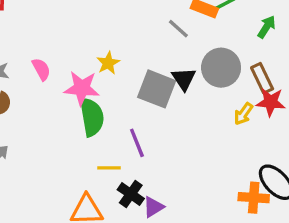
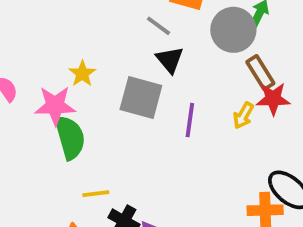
gray circle: (221, 68) -> (233, 30), moved
black triangle: (184, 79) -> (170, 60), moved
purple line: (137, 143) -> (190, 120), moved, turned 36

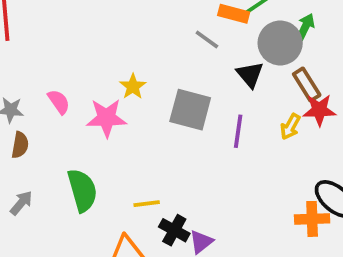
black triangle: (170, 60) -> (250, 75), moved
green semicircle: (70, 137) -> (82, 190), moved

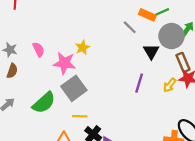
gray square: (190, 110) -> (74, 88), moved, turned 30
green semicircle: (82, 190) -> (44, 103), turned 55

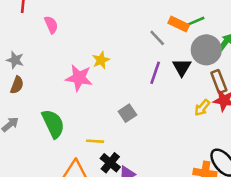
pink semicircle: (38, 49) -> (51, 25), moved
purple line: (139, 83) -> (155, 73), moved
gray square: (74, 88) -> (127, 113), moved, size x0.6
green semicircle: (44, 103) -> (53, 124), turned -75

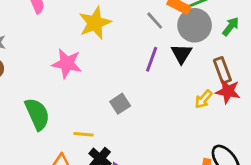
gray circle: (206, 50) -> (195, 25), moved
yellow star: (101, 60) -> (95, 23), moved, size x1.6

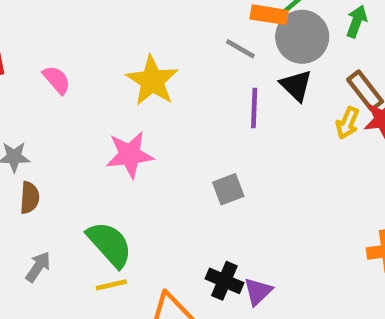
yellow arrow: (203, 99) -> (347, 123), moved
gray square: (120, 104) -> (228, 189), turned 30
yellow line: (83, 134) -> (111, 285), moved

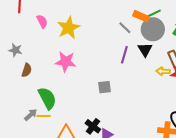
yellow star: (152, 81) -> (69, 28), moved
yellow arrow: (347, 123) -> (163, 71), turned 56
brown semicircle: (30, 198) -> (27, 70), moved
gray arrow: (38, 267) -> (31, 115), moved

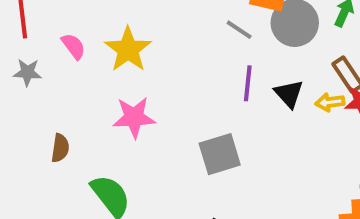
gray star: (15, 50) -> (27, 72), moved
black triangle: (145, 50) -> (289, 94), moved
gray square: (104, 87) -> (220, 154), size x1.5

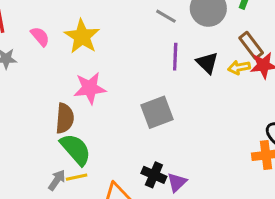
brown semicircle: (60, 148) -> (65, 118), moved, size x1.4

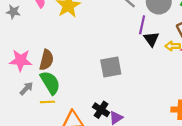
purple line: (175, 57) -> (142, 25), moved
pink star: (90, 88) -> (21, 60), moved
gray arrow: (57, 180) -> (26, 88), moved

